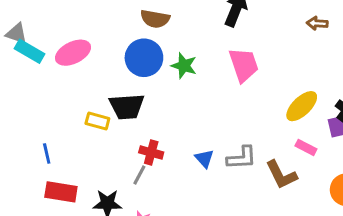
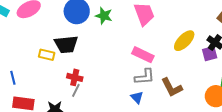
pink rectangle: (306, 147) -> (143, 55), moved, size x1.5
red cross: (151, 152) -> (75, 77), moved
blue triangle: (204, 159) -> (137, 97), moved

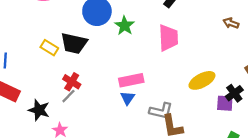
pink rectangle: (143, 55) -> (131, 80), moved, turned -55
gray L-shape: (145, 77) -> (161, 111), moved
blue triangle: (137, 97) -> (127, 98), moved

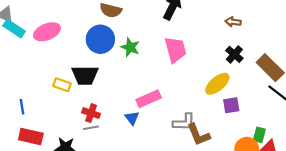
black cross: (234, 93) -> (234, 54), moved
gray line: (68, 96) -> (91, 128), turned 48
blue triangle: (127, 98) -> (132, 118), moved
purple square: (225, 103) -> (231, 105), moved

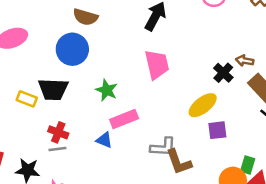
brown arrow: (233, 22) -> (245, 61), moved
green star: (130, 47) -> (107, 90), moved
blue triangle: (132, 118) -> (104, 140), turned -32

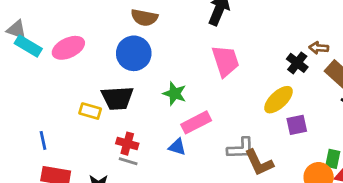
gray line: (57, 149) -> (128, 161), turned 30

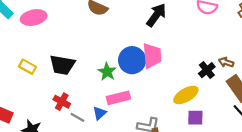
blue circle: (134, 53) -> (132, 60), moved
yellow rectangle: (90, 111) -> (27, 67), moved
blue triangle: (177, 147) -> (100, 113), turned 48
gray line: (128, 161) -> (77, 117), moved

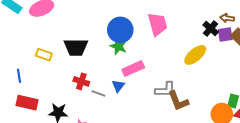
blue circle: (132, 60) -> (120, 30), moved
purple square: (195, 118) -> (225, 35), moved

